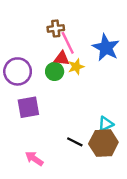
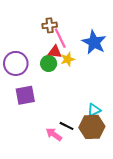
pink arrow: (34, 159) -> (54, 134), moved

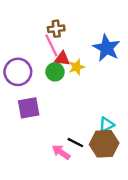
pink line: (60, 38) -> (51, 45), moved

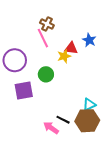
brown cross: (56, 29) -> (47, 24), turned 32
blue star: (107, 48) -> (89, 40), size x0.6
red triangle: (62, 59) -> (71, 48), moved
green circle: (55, 72) -> (46, 74), moved

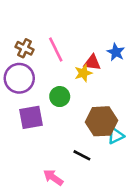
brown cross: (47, 24) -> (24, 48), moved
brown hexagon: (87, 121) -> (101, 121), moved
pink arrow: (51, 128) -> (53, 177), moved

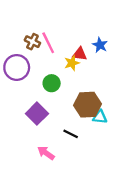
brown cross: (24, 48) -> (32, 42), moved
purple square: (31, 117) -> (37, 114), moved, turned -35
cyan triangle: (116, 136) -> (100, 117), turned 32

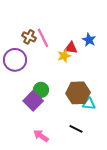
green circle: (52, 83) -> (41, 90), moved
black line: (71, 134) -> (76, 129), moved

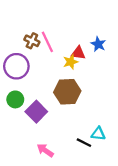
green circle: (41, 90) -> (15, 99), moved
brown hexagon: (78, 93) -> (67, 92), moved
cyan triangle: (89, 104) -> (98, 134), moved

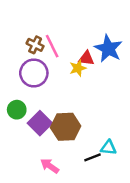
blue star: (98, 44) -> (108, 49), size x1.6
purple circle: (16, 66) -> (34, 73), moved
brown hexagon: (67, 92) -> (66, 127), moved
black line: (84, 143) -> (93, 157), turned -48

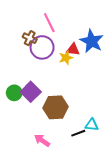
pink line: (52, 46) -> (49, 23), moved
purple circle: (34, 73) -> (42, 47), moved
purple square: (40, 123) -> (31, 92), moved

